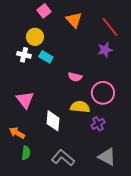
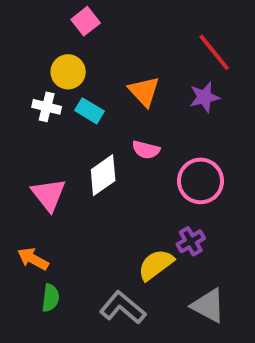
orange triangle: (74, 20) -> (144, 91), moved
yellow semicircle: (80, 107) -> (156, 265), moved, turned -42
white diamond: (53, 121) -> (103, 175), moved, turned 50

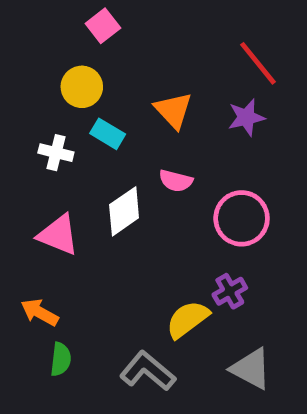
white cross: (47, 107) -> (56, 153), moved
pink triangle: (49, 195) -> (58, 235), turned -30

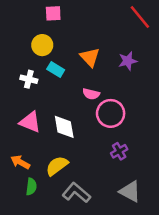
pink square: (103, 26) -> (53, 13), turned 35
red line: (258, 63) -> (140, 17), moved
white diamond: (124, 211) -> (64, 127), moved, turned -65
pink circle: (242, 218) -> (111, 113), moved
yellow semicircle: (188, 319) -> (57, 166), moved

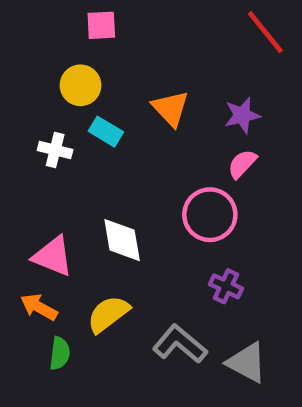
pink semicircle: (91, 94) -> (242, 164), moved, turned 119
pink triangle: (30, 122) -> (53, 256), moved
purple cross: (119, 151) -> (226, 286), turned -35
gray L-shape: (76, 193) -> (180, 344), moved

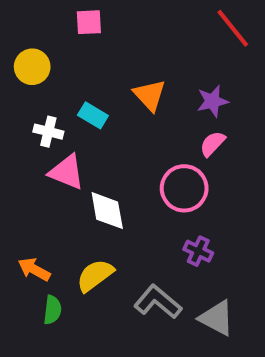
yellow circle: (81, 85) -> (32, 67), moved
pink triangle: (53, 256) -> (67, 172), moved

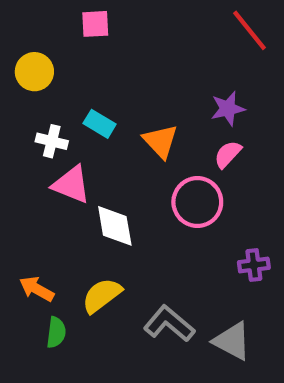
orange triangle: (150, 95) -> (160, 141), moved
purple cross: (198, 251) -> (254, 265), moved, turned -32

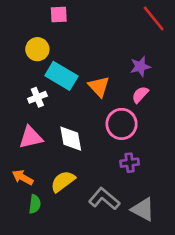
yellow circle: (34, 72) -> (37, 49), moved
cyan rectangle: (100, 124) -> (61, 76), size x1.6
white cross: (52, 141) -> (37, 97), moved, turned -36
pink triangle: (71, 185) -> (31, 137), moved, turned -35
purple cross: (254, 265) -> (130, 163), moved

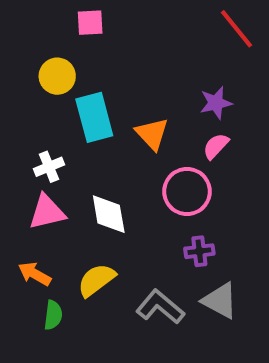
cyan rectangle: (61, 76) -> (94, 117), turned 44
white cross: (37, 97) -> (49, 167), moved
gray triangle: (143, 209) -> (220, 301), moved

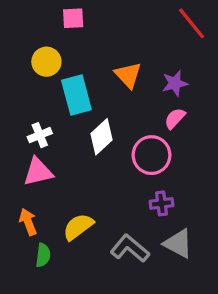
orange triangle: (152, 134) -> (128, 75), moved
white diamond: (109, 214) -> (101, 137), moved, turned 57
orange arrow: (35, 274) -> (28, 222), turned 40

